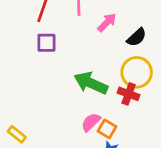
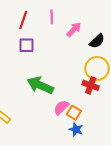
green arrow: (91, 83) -> (40, 85), moved

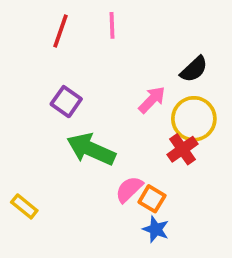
pink arrow: (74, 29) -> (152, 100), moved
purple square: (26, 45) -> (66, 102), moved, turned 35
red cross: (91, 85) -> (182, 149), turned 35

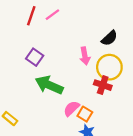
pink line: (112, 25) -> (52, 15), moved, turned 56
pink arrow: (152, 100) -> (85, 56), turned 126
red cross: (182, 149) -> (103, 85), turned -36

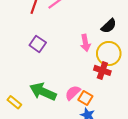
green arrow: (49, 85) -> (43, 92), moved

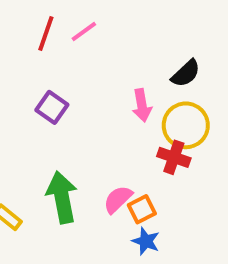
green arrow: (43, 92) -> (62, 197), turned 55
orange square: (85, 98) -> (142, 209), turned 32

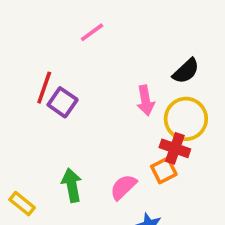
red line: (46, 33) -> (44, 88), moved
green arrow: (62, 197) -> (72, 185), size x0.7
orange square: (142, 209) -> (164, 170), moved

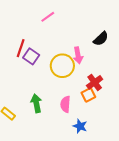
yellow circle: (186, 119) -> (62, 66), moved
red cross: (175, 148) -> (95, 82), turned 35
pink semicircle: (123, 187) -> (65, 104), turned -42

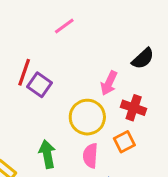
pink arrow: (78, 55) -> (109, 83), turned 35
yellow circle: (62, 66) -> (87, 117), moved
red cross: (95, 82) -> (134, 108), moved, turned -35

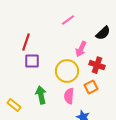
pink line: (64, 26) -> (68, 20), moved
purple square: (40, 85) -> (32, 61), moved, turned -35

